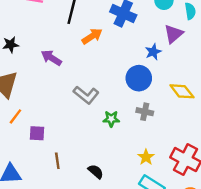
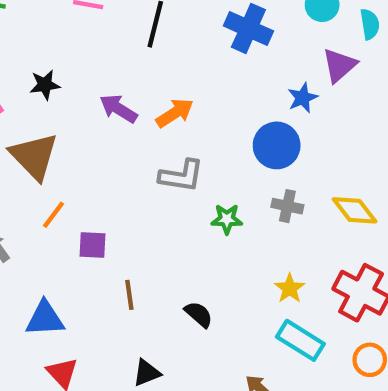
orange arrow: (92, 36) -> (175, 113), moved
yellow diamond: (182, 91) -> (355, 210), moved
gray L-shape: (86, 95) -> (181, 176), turned -30

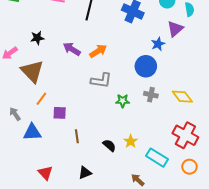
yellow star: (290, 288) -> (131, 141), moved
blue triangle: (45, 319) -> (32, 132), moved

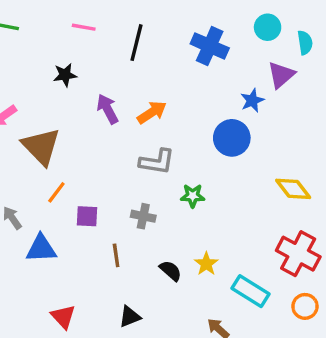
black star: (37, 38) -> (65, 75), moved
purple arrow: (72, 49) -> (108, 109), turned 30
gray cross: (151, 95) -> (143, 216), moved

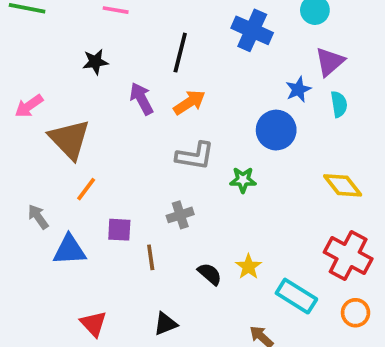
black line: (136, 43) -> (180, 53), moved
cyan semicircle: (305, 43) -> (339, 104), moved
green star: (193, 196) -> (243, 180), moved
purple square: (87, 216) -> (119, 230), moved
gray cross: (143, 216) -> (180, 215), turned -30

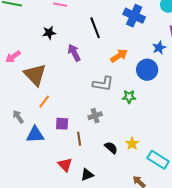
black line: (180, 53) -> (95, 28), turned -35
orange arrow: (189, 102) -> (119, 56), moved
red triangle: (93, 324) -> (65, 165), moved

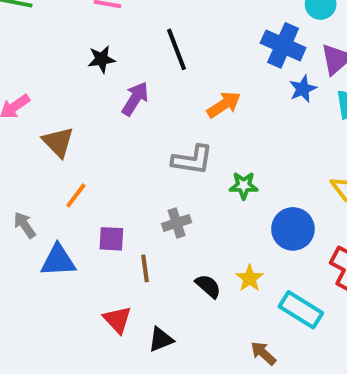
blue cross: (134, 16) -> (283, 45), moved
black star: (49, 33) -> (102, 59), moved
purple arrow: (74, 53) -> (135, 99), turned 60
blue circle: (147, 70) -> (293, 229), moved
brown triangle: (35, 75) -> (58, 142), size x0.7

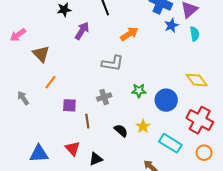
green star: (244, 186) -> (139, 91), moved
blue triangle: (58, 260) -> (39, 154), moved

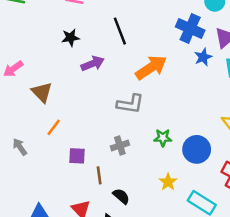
purple arrow: (82, 31) -> (93, 64), turned 36
orange arrow: (129, 34) -> (151, 68), size x1.4
black semicircle: (121, 131) -> (121, 196), moved

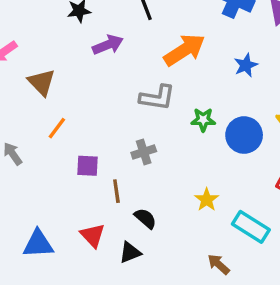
blue star: (203, 57) -> (246, 65), moved
green star: (163, 138) -> (203, 120), moved
blue circle: (197, 149) -> (244, 135), moved

